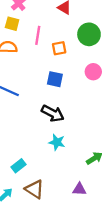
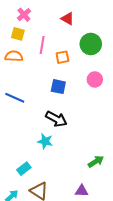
cyan star: (57, 142) -> (45, 141), moved

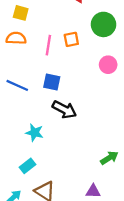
pink line: (42, 45) -> (48, 45), moved
blue square: (58, 87) -> (52, 82), moved
cyan star: (45, 141) -> (34, 133), moved

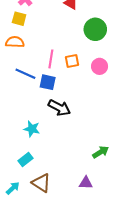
orange square: (71, 39) -> (72, 61), moved
pink line: (48, 45) -> (51, 59), moved
blue line: (17, 85) -> (25, 74), moved

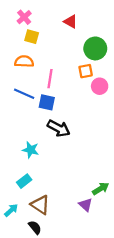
yellow square: (19, 19) -> (32, 37), moved
orange semicircle: (15, 42) -> (24, 61), moved
orange square: (72, 61) -> (86, 71), moved
green arrow: (101, 152) -> (101, 189), moved
purple triangle: (86, 183) -> (86, 205), turned 40

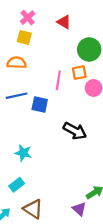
pink cross: (24, 17) -> (28, 18), moved
pink line: (50, 79) -> (58, 80), moved
blue line: (24, 94) -> (17, 96), turned -36
black arrow: (59, 128) -> (75, 131), moved

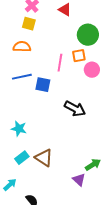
cyan star: (23, 153) -> (19, 129), moved
brown triangle: (33, 209) -> (44, 158), moved

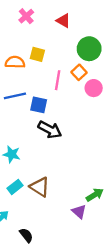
yellow square: (29, 24) -> (37, 54), moved
orange square: (79, 56) -> (79, 72), turned -32
black arrow: (75, 109) -> (50, 130), moved

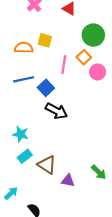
blue square: (39, 105) -> (46, 88), turned 35
cyan rectangle: (15, 187) -> (25, 156), moved
green arrow: (95, 195) -> (99, 172), turned 77
purple triangle: (79, 212) -> (68, 181), moved, turned -32

